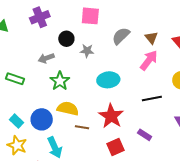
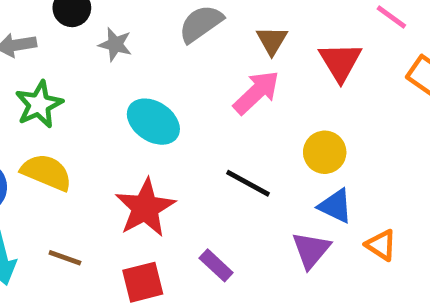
cyan ellipse: (108, 80) -> (153, 122), turned 30
black line: (152, 99) -> (248, 183), turned 30
brown line: (82, 127) -> (65, 258), moved

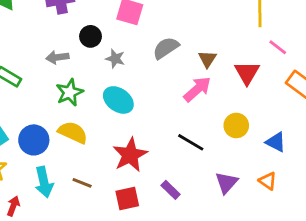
cyan ellipse: (153, 122) -> (118, 100), moved
blue triangle: (336, 206) -> (276, 142), moved

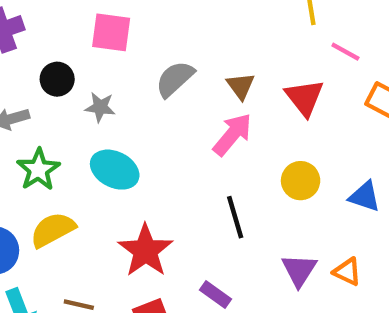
yellow semicircle: (73, 132) -> (53, 230), turned -44
black line: (191, 142) -> (235, 217), turned 52
orange triangle: (268, 181) -> (347, 272), moved

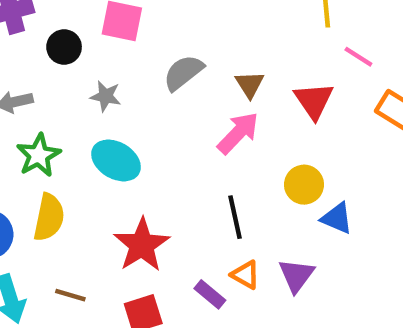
black circle: (57, 79) -> (64, 47), moved
blue triangle: (365, 197) -> (337, 218), moved
yellow semicircle: (53, 230) -> (49, 217), turned 126
orange triangle: (347, 272) -> (245, 275), moved

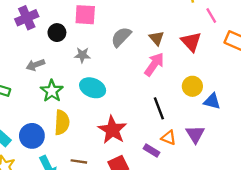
pink line: (358, 57) -> (211, 15), turned 35

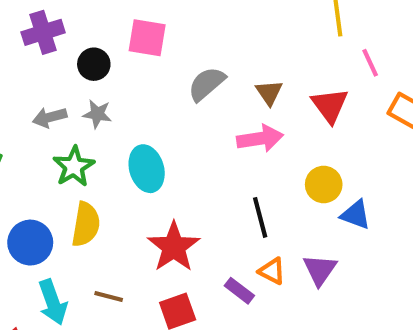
gray star: (82, 55) -> (97, 114), moved
pink arrow: (154, 64) -> (260, 138), turned 40
cyan ellipse: (93, 88) -> (147, 169), turned 45

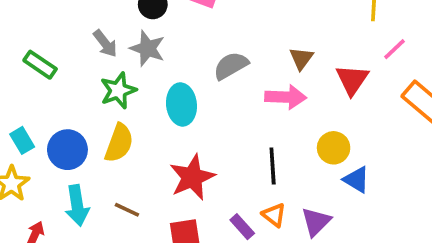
pink line: (370, 63) -> (394, 49), turned 60
gray semicircle: (207, 84) -> (231, 66), moved
gray star: (97, 114) -> (148, 48), size x1.4
gray arrow: (50, 117) -> (105, 43), turned -124

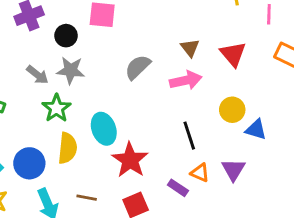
pink line: (394, 49) -> (269, 14), moved, turned -30
cyan ellipse: (181, 104) -> (104, 129), moved

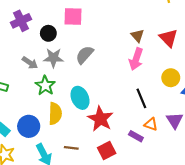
gray semicircle: (138, 67) -> (85, 55), moved
pink arrow: (186, 80) -> (136, 59), turned 125

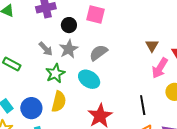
gray star: (53, 58) -> (69, 49), turned 30
pink arrow: (136, 59) -> (160, 68), moved
cyan ellipse: (80, 98) -> (89, 79), moved, turned -45

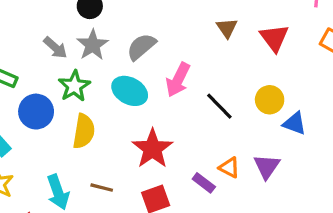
pink arrow: (160, 68) -> (178, 80), moved
black line: (143, 105) -> (219, 106), moved, turned -30
blue circle: (31, 108) -> (36, 112), moved

